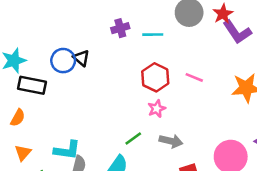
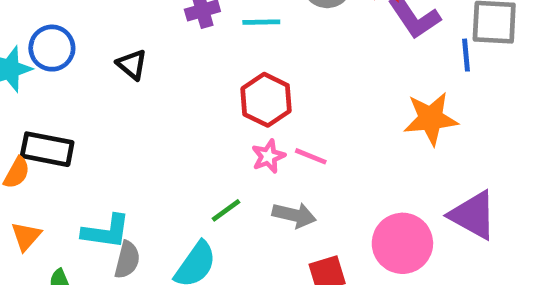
blue circle: (63, 61) -> (52, 48), moved
pink line: (194, 77) -> (311, 156), moved
black rectangle: (32, 85) -> (47, 149), moved

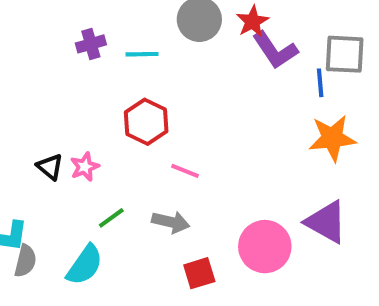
black triangle: (132, 65) -> (50, 167), moved
orange star: (431, 119) -> (332, 138), moved
pink star: (268, 156) -> (85, 167), moved

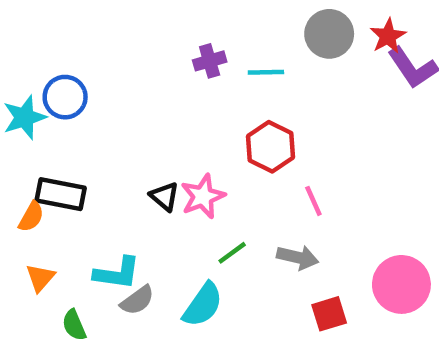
pink star: (85, 167) -> (203, 196), size x1.4
pink line: (185, 171) -> (313, 201), turned 44
gray semicircle: (25, 261) -> (137, 300), turned 40

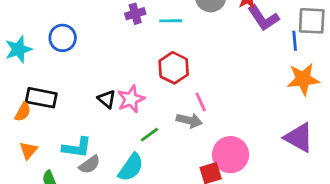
blue circle: (65, 97) -> (63, 38), moved
gray arrow: (298, 257) -> (189, 120), moved
pink circle: (401, 284) -> (231, 155), moved

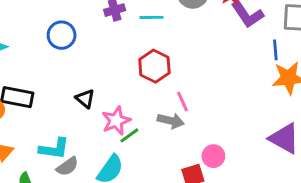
blue circle: (63, 38) -> (62, 35), moved
blue line: (295, 41) -> (275, 50), moved
pink star: (131, 99) -> (116, 121), moved
pink circle: (231, 155) -> (213, 156), size x0.6

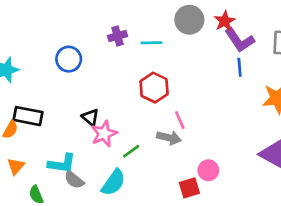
blue line: (275, 50) -> (240, 67), moved
pink star: (116, 121) -> (104, 134), moved
gray semicircle: (67, 166) -> (74, 180), turned 75

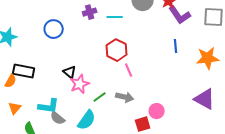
blue line: (240, 67) -> (176, 46), moved
pink line: (180, 120) -> (129, 70), moved
gray arrow: (169, 138) -> (125, 97), moved

